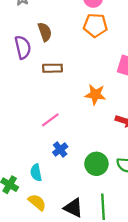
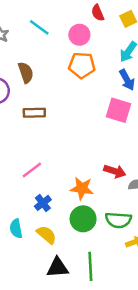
orange star: (95, 95) -> (82, 188), moved
yellow semicircle: (37, 202) -> (46, 235), moved
black triangle: (73, 208) -> (57, 268), turned -30

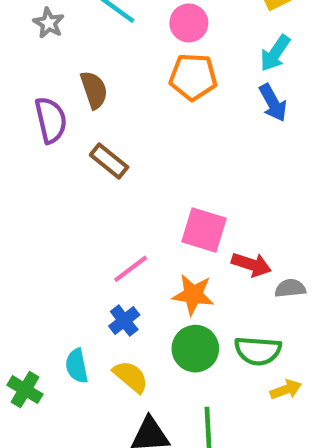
pink square: (118, 110) -> (204, 230), moved
brown rectangle: (34, 113) -> (109, 161), turned 40
pink line: (32, 170) -> (131, 269), moved

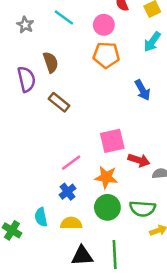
blue arrow: (273, 103) -> (143, 90), moved
pink square: (204, 230) -> (112, 141), turned -30
yellow semicircle: (131, 377) -> (71, 223), turned -40

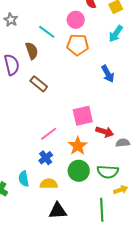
cyan line: (64, 18) -> (47, 32), moved
orange star: (106, 177) -> (78, 146), turned 30
green line: (115, 255) -> (102, 210), moved

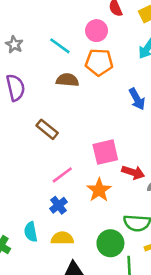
gray star: (11, 20) -> (14, 45), moved
brown semicircle: (32, 51) -> (67, 80), moved, turned -66
brown rectangle: (39, 84) -> (47, 129), moved
green circle: (79, 171) -> (110, 243), moved

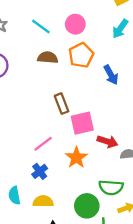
pink circle: (96, 31) -> (75, 24), moved
orange pentagon: (99, 62) -> (81, 55), moved, turned -30
brown rectangle: (47, 129) -> (62, 104), moved, turned 30

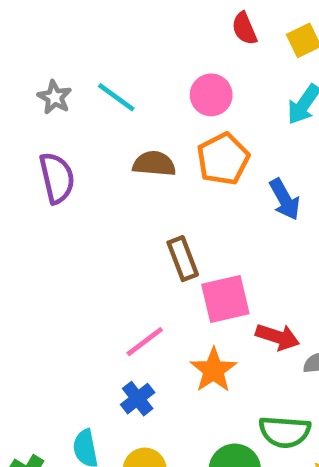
cyan line: (41, 26) -> (116, 97), moved

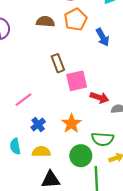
pink line: (145, 342) -> (24, 100), moved
orange star: (214, 370) -> (71, 123), moved

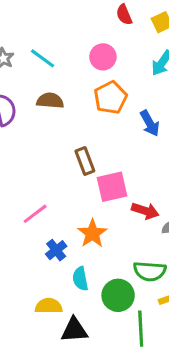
brown semicircle: (45, 22) -> (50, 101), moved
orange star: (71, 123) -> (92, 233), moved
cyan semicircle: (15, 146) -> (80, 279), moved
yellow semicircle: (41, 152) -> (49, 306), moved

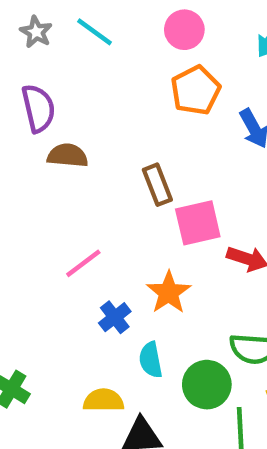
brown semicircle: (50, 101) -> (68, 155), moved

